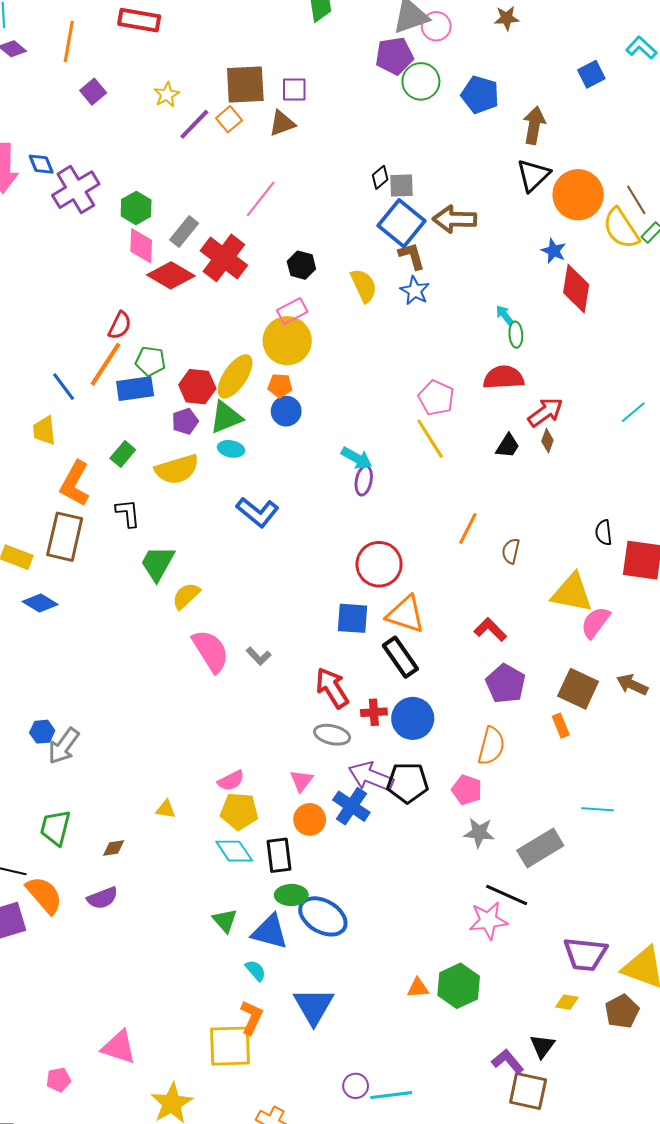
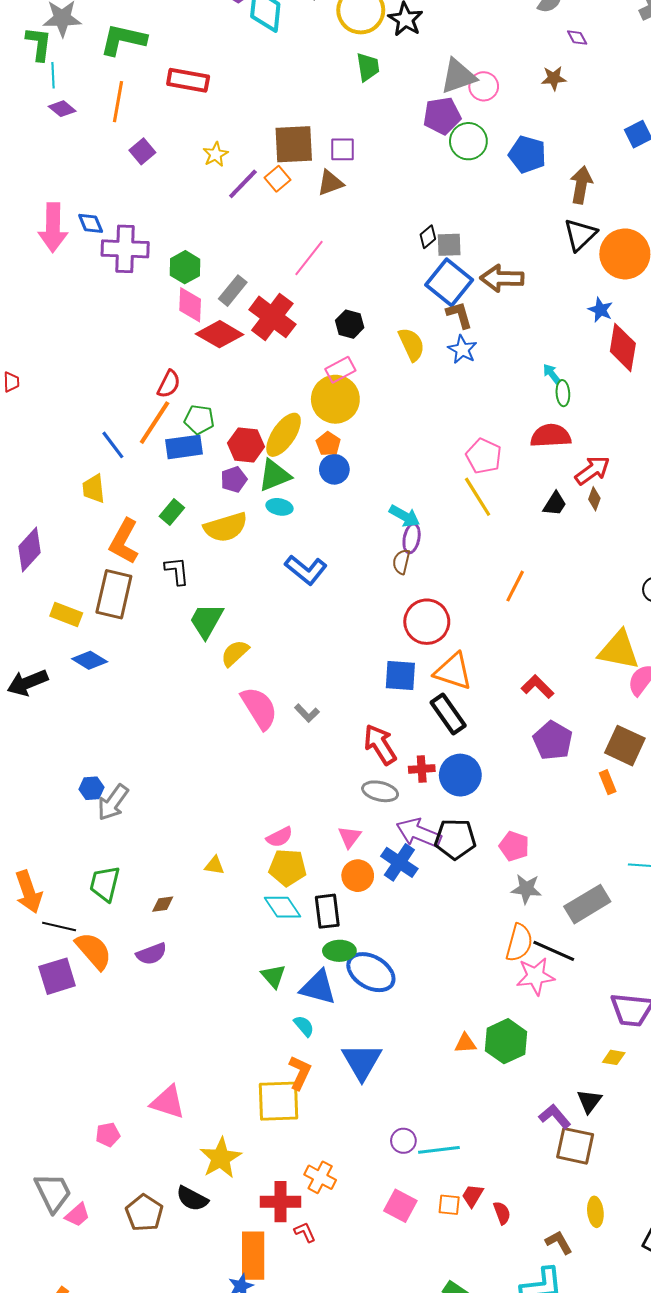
purple cross: (76, 190) -> (125, 249), turned 33
orange pentagon: (280, 386) -> (328, 444), turned 30
brown semicircle: (511, 551) -> (401, 562), moved
orange semicircle: (491, 746) -> (519, 943), moved

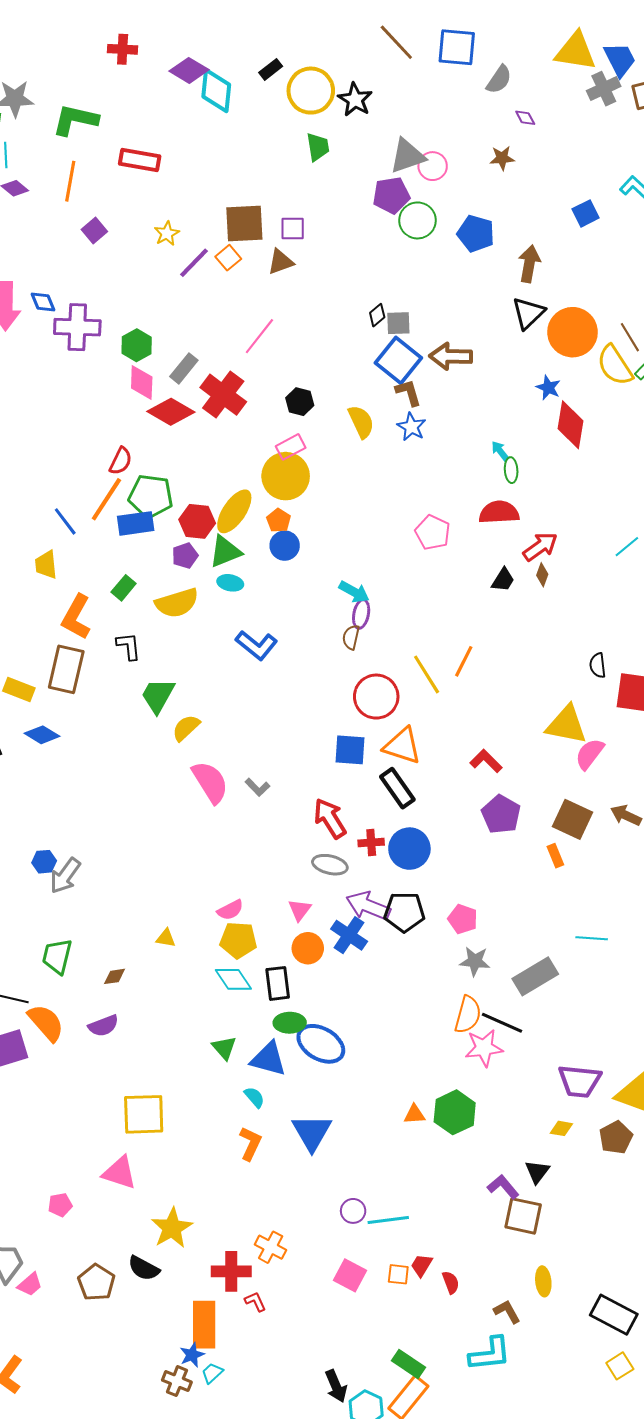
green pentagon: (199, 420) -> (151, 496), size x1.5
yellow line: (478, 497) -> (427, 674), moved
yellow square: (278, 1101) -> (144, 1114), moved

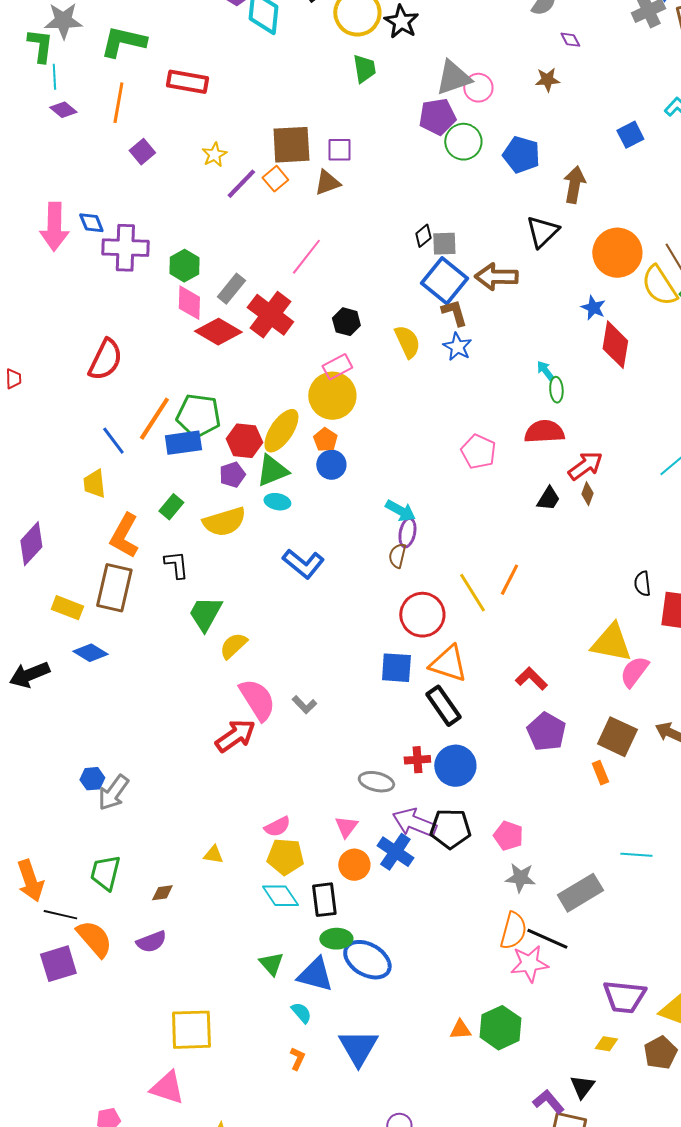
black triangle: (528, 313) -> (542, 232), moved
red semicircle: (121, 461) -> (105, 360), moved, size x1.5
red arrow: (330, 818) -> (235, 736), moved, turned 87
orange L-shape: (250, 1143) -> (297, 1059), size x0.7

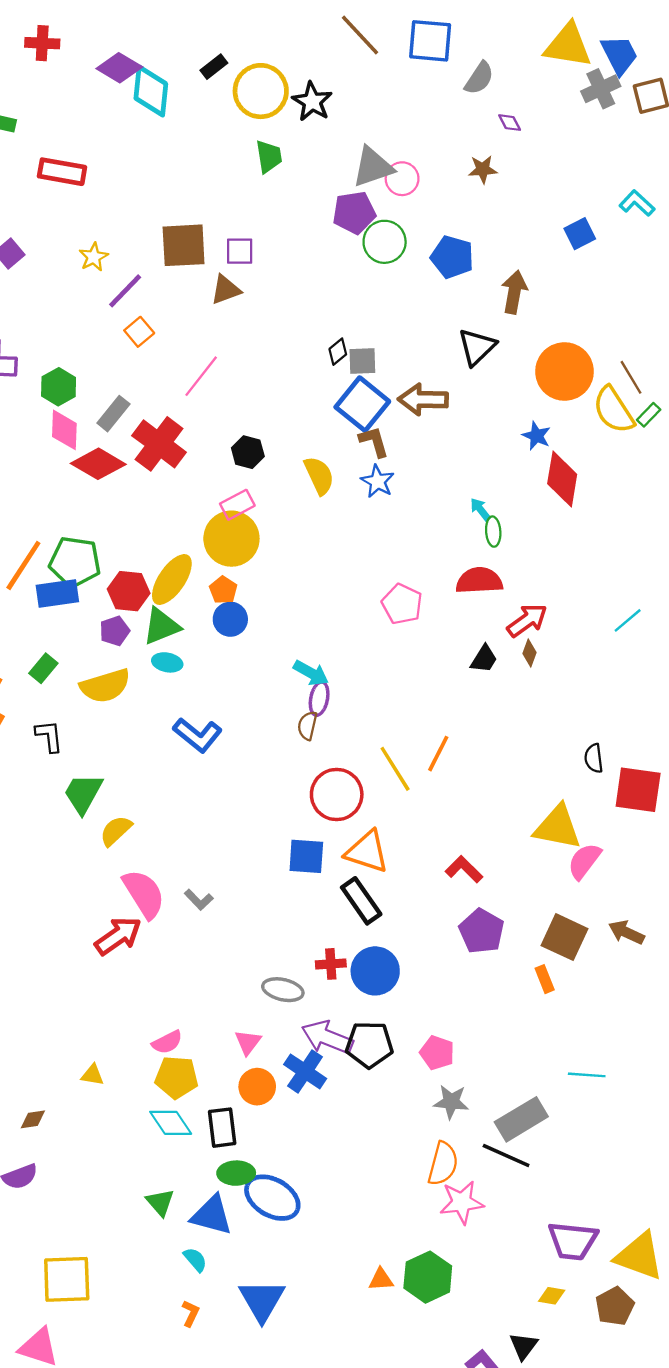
orange square: (275, 179) -> (139, 332), moved
black line: (547, 939) -> (506, 1156), moved

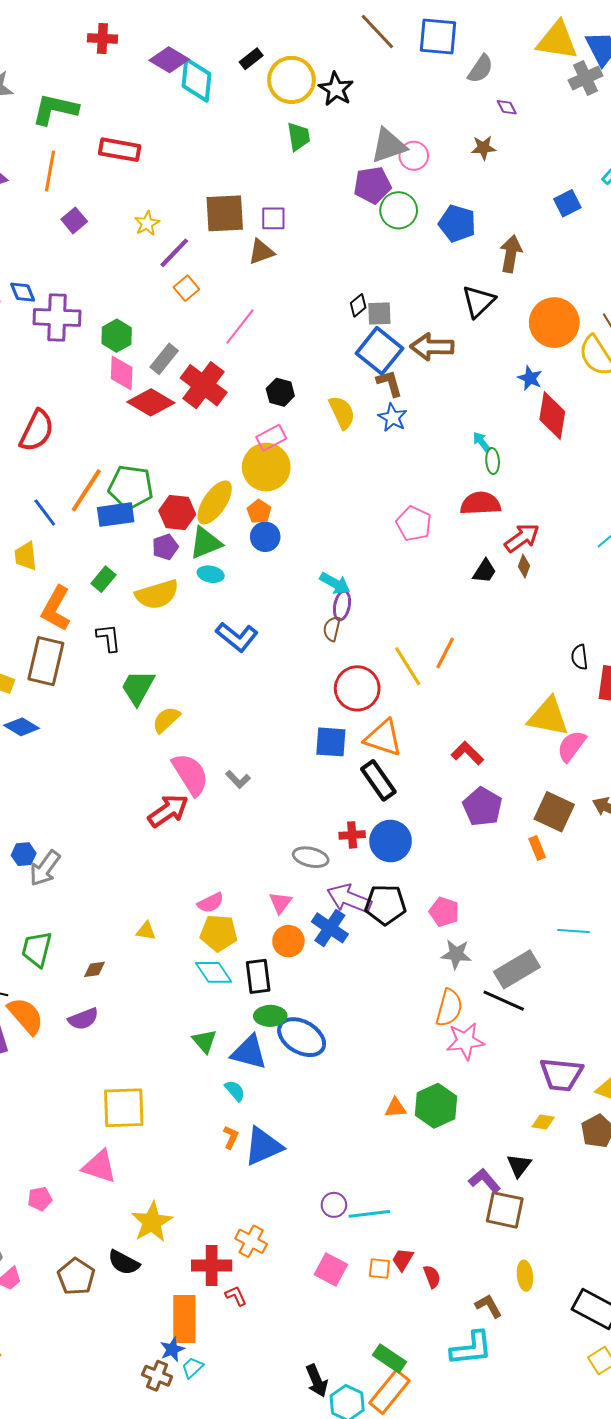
blue triangle: (262, 1300) -> (263, 1146), moved, turned 36

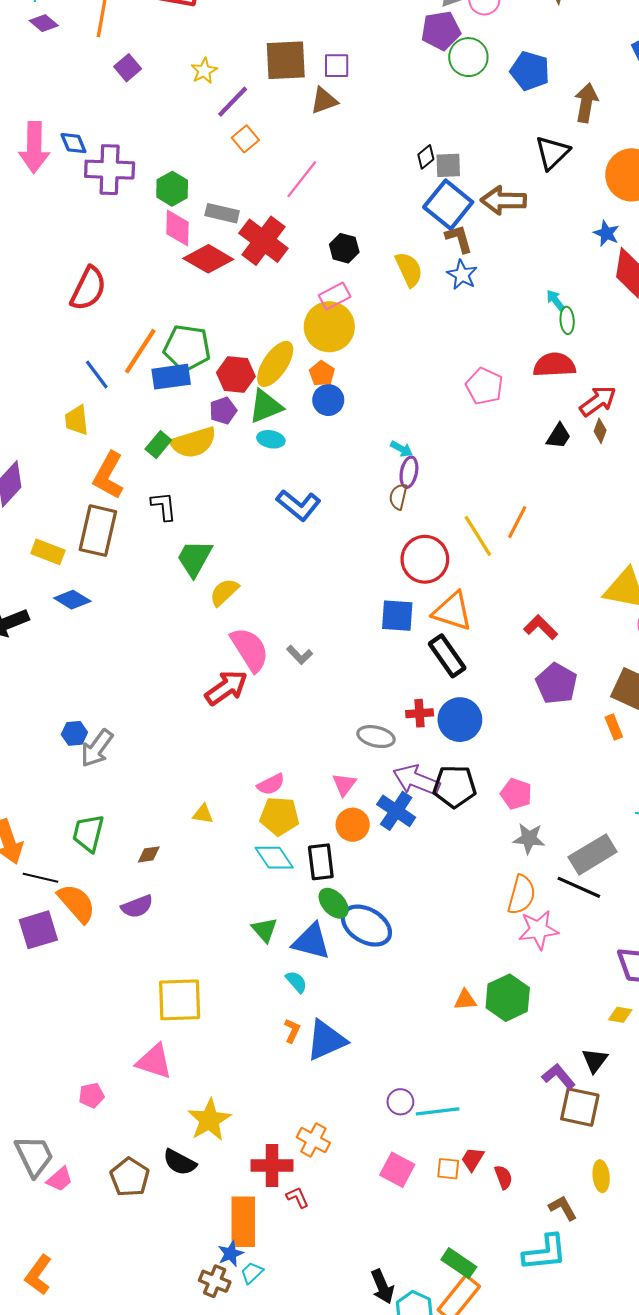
gray rectangle: (164, 359) -> (222, 213), turned 64
cyan arrow: (335, 583) -> (401, 449), size x0.7
yellow semicircle: (157, 594) -> (193, 442), moved
green ellipse: (270, 1016) -> (334, 903), turned 48

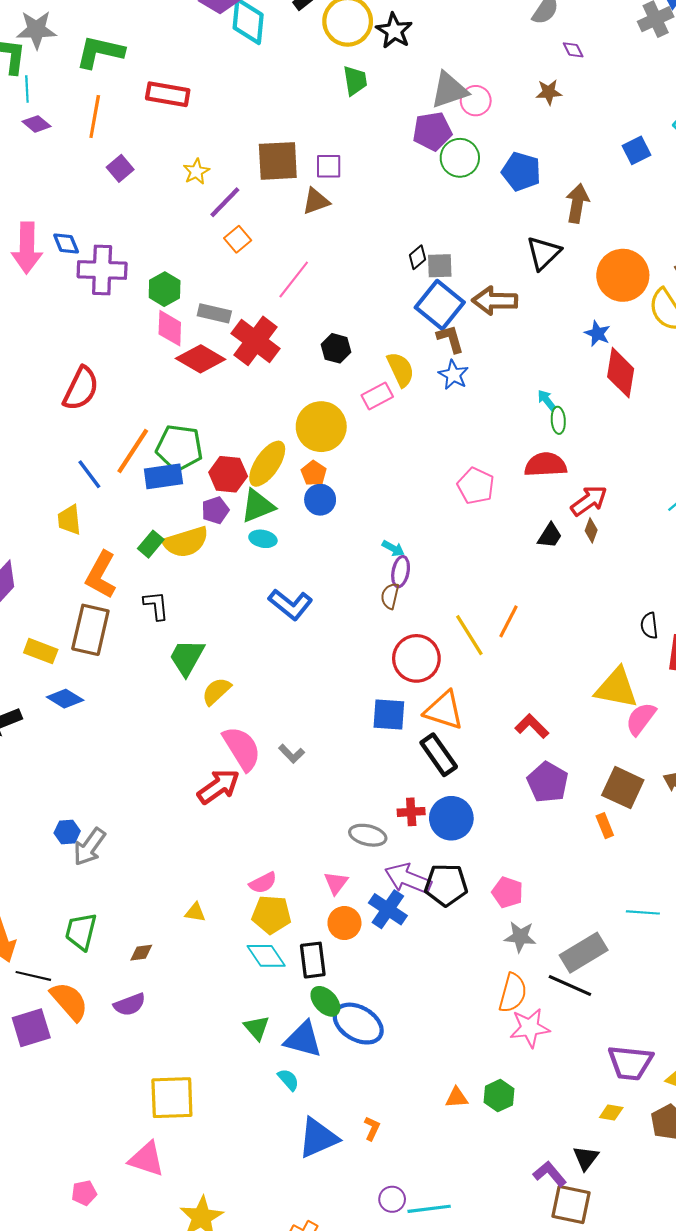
pink rectangle: (335, 296) -> (377, 396), moved
green hexagon: (508, 998) -> (499, 1096), size x0.7
orange L-shape: (292, 1031) -> (372, 1128), moved

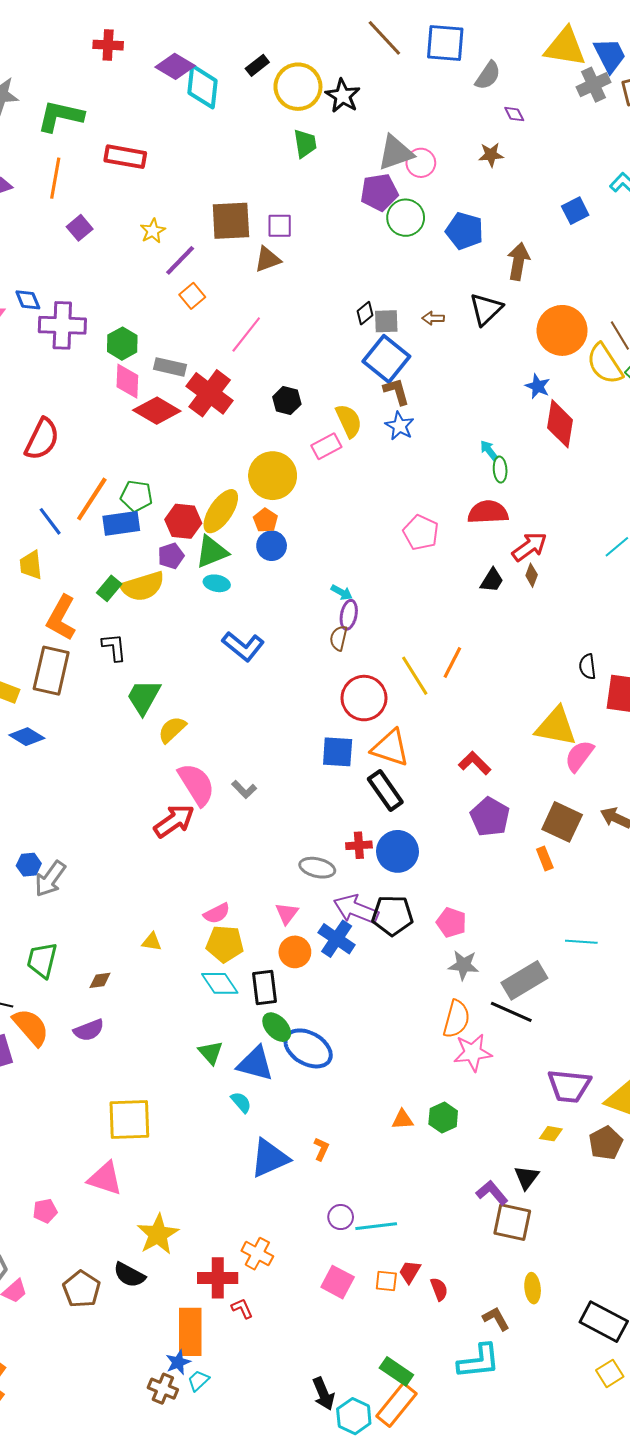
brown arrow: (495, 301) -> (433, 318), moved, size x0.5
green pentagon: (179, 448) -> (136, 496), size x0.7

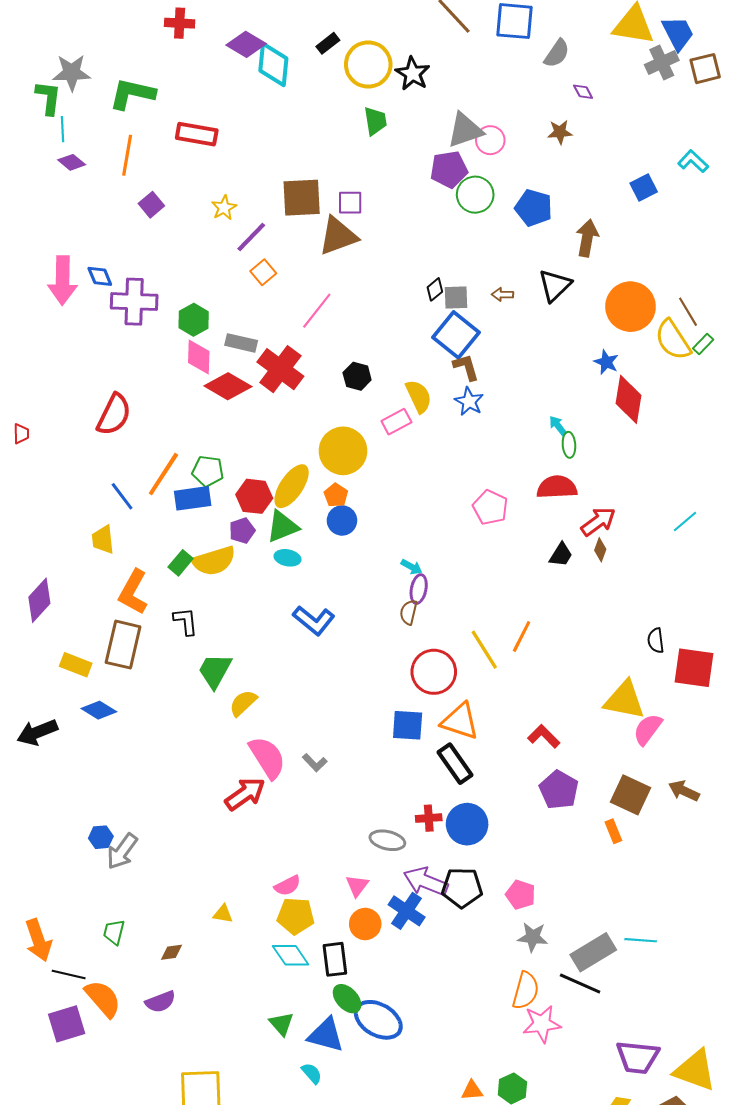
brown triangle: (268, 259) -> (338, 236), size x1.5
cyan line: (581, 942) -> (641, 940), moved
green trapezoid: (42, 960) -> (114, 932), size x0.7

